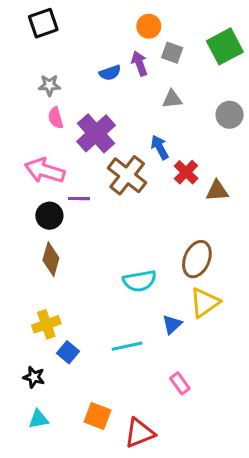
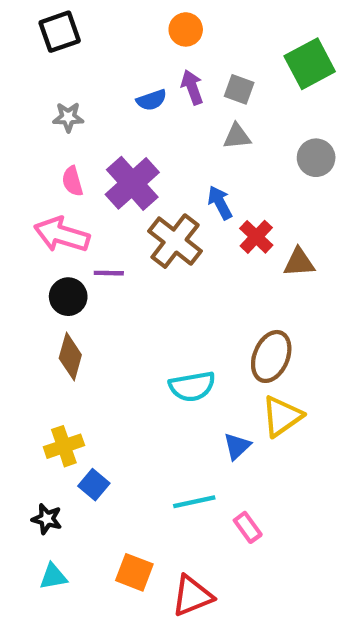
orange circle: (149, 26) -> (186, 29), moved
gray square: (172, 53) -> (239, 89), moved
pink semicircle: (56, 118) -> (72, 181), moved
cyan line: (127, 346) -> (194, 502), moved

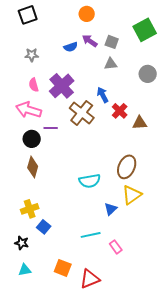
purple arrow: (192, 87) -> (90, 41), turned -35

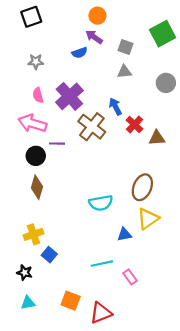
purple arrow: (90, 41) -> (94, 37), moved
blue triangle: (111, 209) -> (124, 234), turned 32

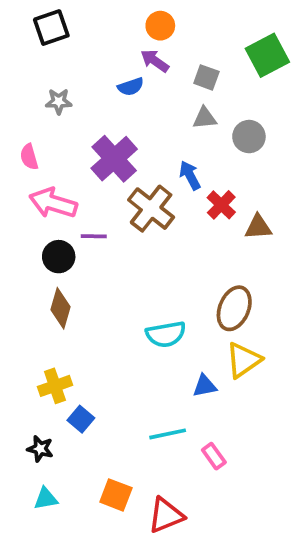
gray circle: (166, 83) -> (249, 137), moved
pink semicircle: (38, 95) -> (29, 157), moved

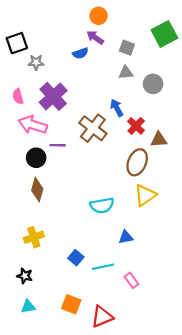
black square: (51, 28) -> (17, 43), moved
purple cross: (114, 159) -> (53, 96), moved
brown ellipse: (234, 308) -> (137, 162), moved
yellow triangle: (243, 360) -> (145, 195), moved
blue square: (81, 419) -> (76, 258), moved

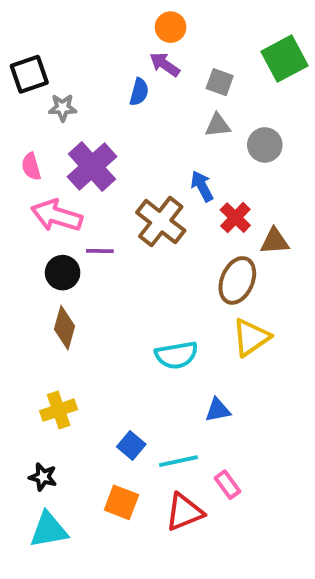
blue semicircle: (80, 53) -> (139, 92), turned -56
orange square: (71, 304) -> (121, 502), moved
cyan triangle: (28, 306) -> (49, 530), size x1.5
red triangle: (102, 317) -> (184, 512), moved

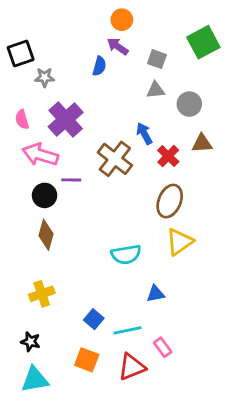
brown triangle: (275, 241) -> (202, 143), moved

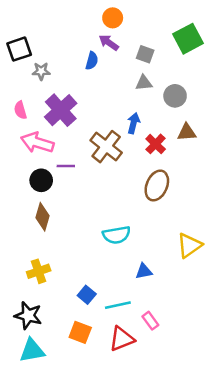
blue arrow: (144, 134) -> (133, 123), turned 42
yellow triangle: (179, 242) -> (189, 245), moved
black star: (30, 342) -> (28, 315), size x1.5

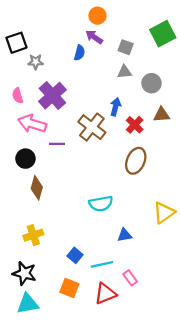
black circle: (41, 180) -> (25, 159), moved

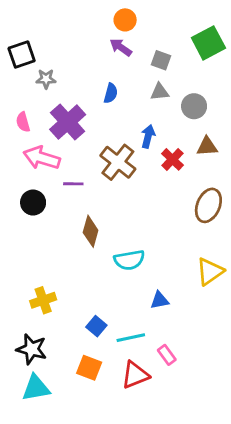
blue semicircle: (79, 53) -> (111, 93), moved
brown ellipse: (136, 161) -> (208, 205), moved
brown diamond: (37, 188) -> (91, 231), moved

